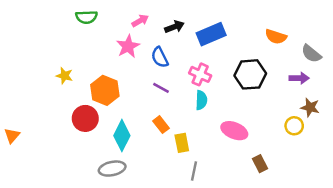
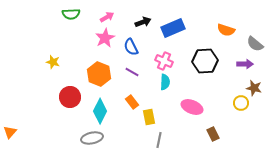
pink arrow: (140, 21) -> (107, 17), moved
orange hexagon: (105, 90) -> (99, 74), moved
orange triangle: (12, 136) -> (10, 132), moved

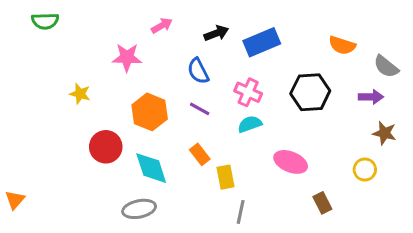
green semicircle: (71, 14) -> (45, 21), moved
pink star: (105, 38) -> (127, 57), moved, turned 30
cyan semicircle: (165, 82) -> (250, 124), turned -112
yellow circle: (241, 103) -> (365, 170), moved
cyan diamond: (100, 111) -> (151, 168), turned -45

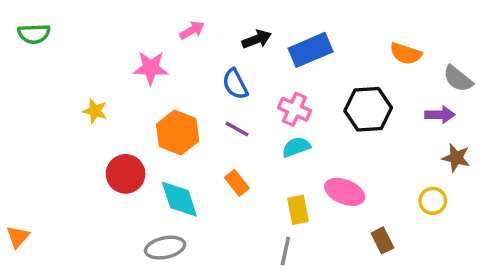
green semicircle: (45, 21) -> (34, 34), moved
yellow rectangle: (225, 177) -> (298, 210), moved

